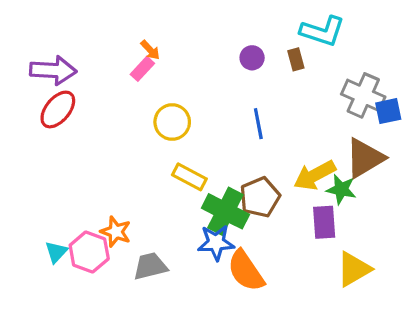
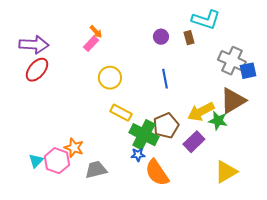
purple rectangle: (324, 222) -> (194, 142), moved, turned 50
blue star: (216, 243) -> (138, 155), size x0.6

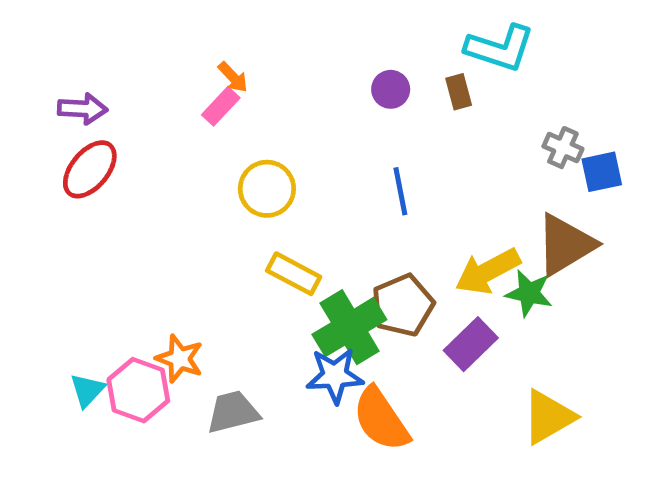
purple arrow: (34, 45) -> (83, 109), size x0.7
gray cross: (232, 61) -> (563, 148), size x0.6
green cross: (144, 135) -> (349, 327), turned 32
blue star: (138, 155) -> (335, 376), size x1.6

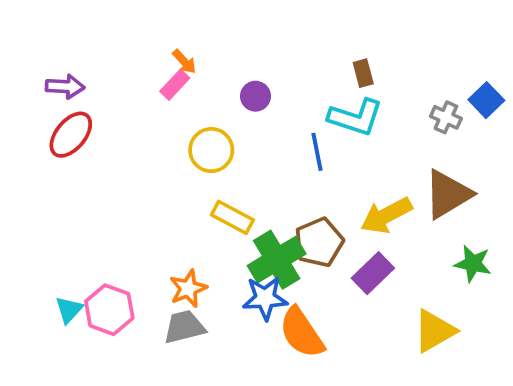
cyan L-shape: (500, 48) -> (355, 117), moved
purple circle: (391, 89) -> (255, 96), moved
blue square: (602, 172) -> (486, 100), moved, turned -32
green star: (529, 293) -> (473, 264), moved
orange star: (180, 359) -> (188, 289), moved, turned 30

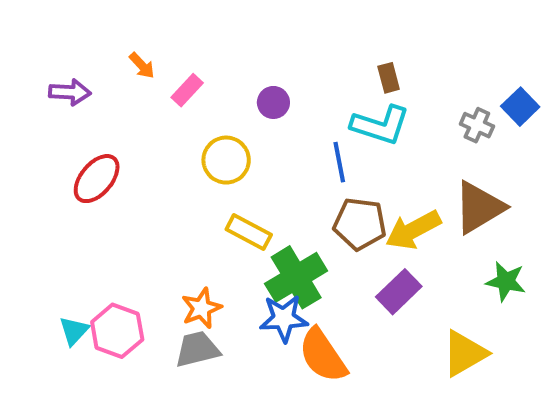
orange arrow: (184, 62) -> (142, 65), moved
red ellipse: (71, 135) -> (97, 179), moved
brown pentagon: (319, 242) -> (360, 224), moved, turned 30

